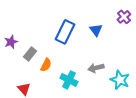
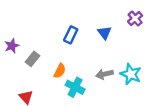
blue rectangle: (65, 32) -> (71, 35), size x0.7
orange semicircle: (46, 65) -> (60, 71), moved
cyan star: (120, 80) -> (131, 74), moved

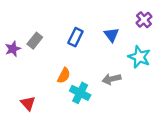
gray rectangle: (32, 59) -> (35, 41), moved
cyan star: (131, 74) -> (139, 57), moved

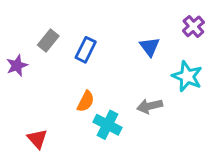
blue rectangle: (75, 37) -> (86, 50), moved
gray rectangle: (35, 41) -> (48, 40), moved

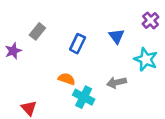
blue rectangle: (86, 50) -> (78, 44), moved
orange semicircle: (86, 101) -> (67, 79), turned -98

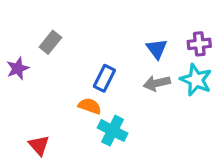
purple cross: (151, 20) -> (199, 44), moved, turned 35
blue rectangle: (78, 44) -> (104, 78), moved
gray arrow: (117, 83) -> (157, 83), moved

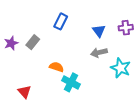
gray rectangle: (50, 42) -> (33, 42), moved
blue rectangle: (104, 78) -> (61, 21), moved
cyan star: (196, 80) -> (121, 68), moved

